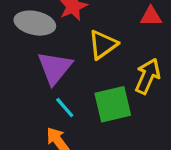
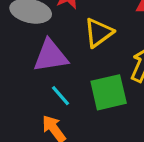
purple triangle: (55, 68) -> (51, 56), turned 42

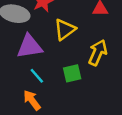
green square: (109, 92) -> (72, 73), size x0.7

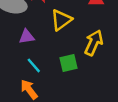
purple triangle: (29, 47) -> (27, 37), size x0.6

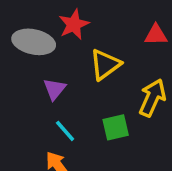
purple triangle: (27, 37) -> (55, 89), turned -42

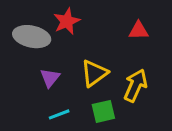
yellow triangle: (105, 65) -> (94, 73), moved
cyan line: (65, 131) -> (59, 114), turned -70

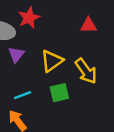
purple triangle: (50, 78) -> (16, 55), moved
yellow arrow: (135, 85) -> (86, 71), turned 120

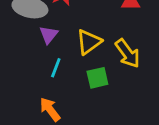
cyan line: (23, 95) -> (56, 68), moved, turned -48

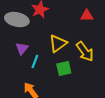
purple triangle: (49, 35) -> (22, 48), moved

